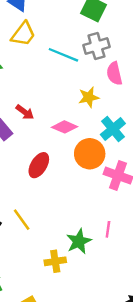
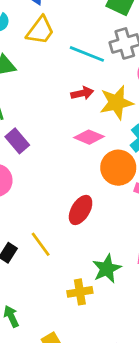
yellow star: (89, 97) -> (116, 103), size x1.4
red arrow: (25, 112) -> (82, 93), moved, turned -48
red ellipse: (39, 165) -> (81, 210), moved

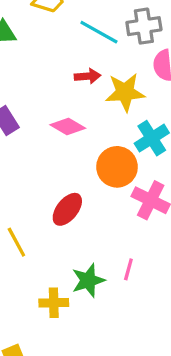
pink diamond: (89, 137) -> (68, 126), moved

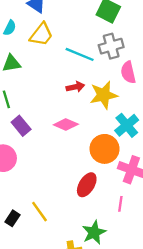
red ellipse: (67, 209) -> (87, 185), moved
pink line: (128, 269) -> (120, 204), moved

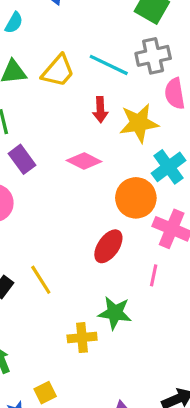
yellow trapezoid: (41, 35) -> (58, 71), moved
red arrow: (75, 87) -> (100, 110), turned 96
green star: (94, 232) -> (115, 313), turned 30

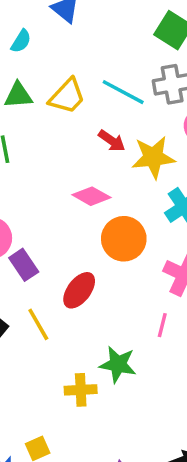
red arrow: (100, 110) -> (112, 141), turned -55
purple rectangle: (22, 159) -> (24, 265), moved
orange circle: (136, 198) -> (124, 239), moved
red ellipse: (108, 246) -> (79, 290), moved

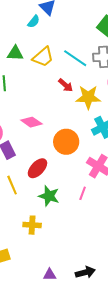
cyan semicircle: (21, 41) -> (34, 21), moved
pink diamond: (91, 196) -> (31, 122), moved
green star: (118, 364) -> (49, 196), moved

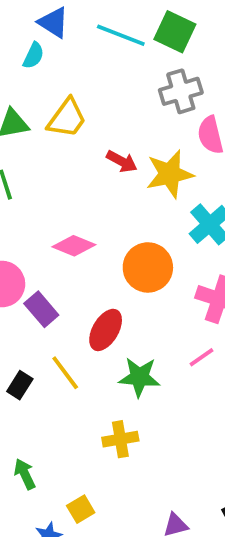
cyan line: (75, 58) -> (121, 35), moved
pink line: (83, 193) -> (202, 357), turned 48

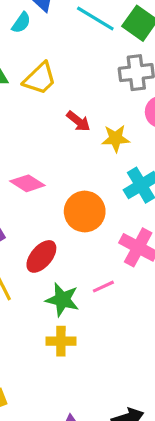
yellow star: (170, 174) -> (116, 138), size x0.7
pink line: (202, 357) -> (103, 287), moved
yellow cross: (120, 439) -> (61, 341), moved

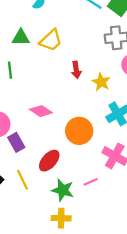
red arrow: (78, 121) -> (76, 70), turned 42
yellow star: (116, 138) -> (101, 82), turned 30

